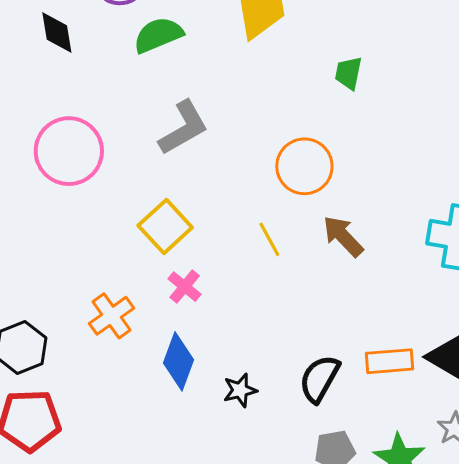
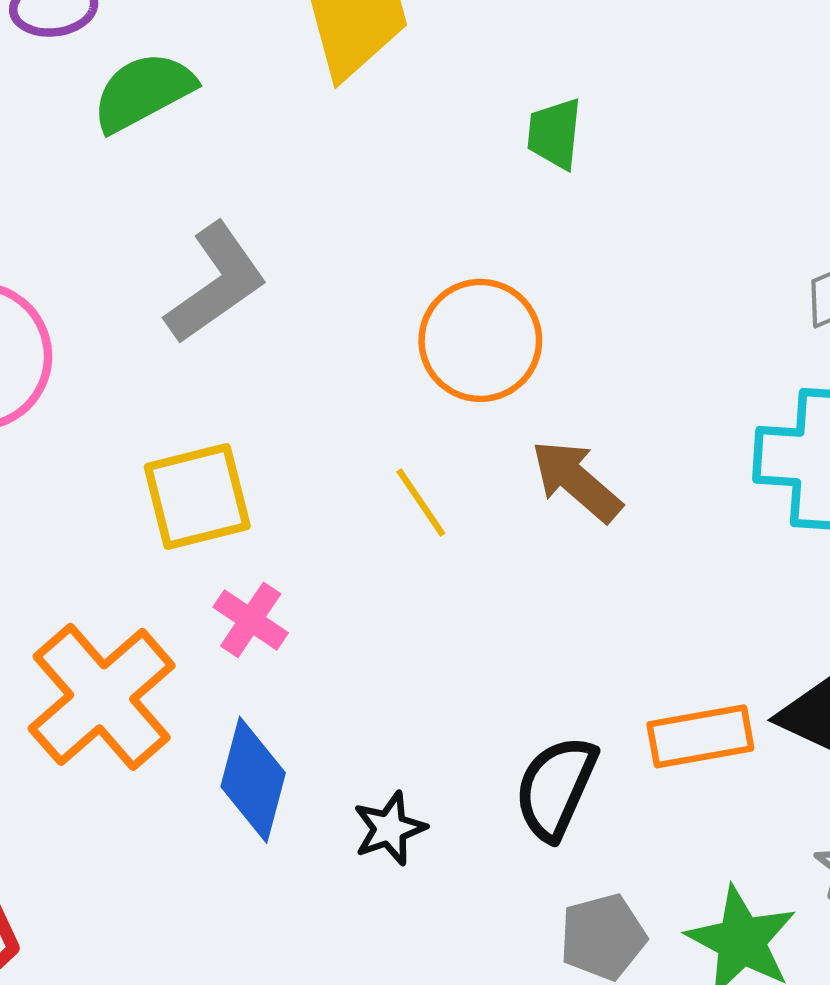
yellow square: (165, 226) -> (197, 496), turned 34
orange cross: (112, 316) -> (102, 697), size x1.5

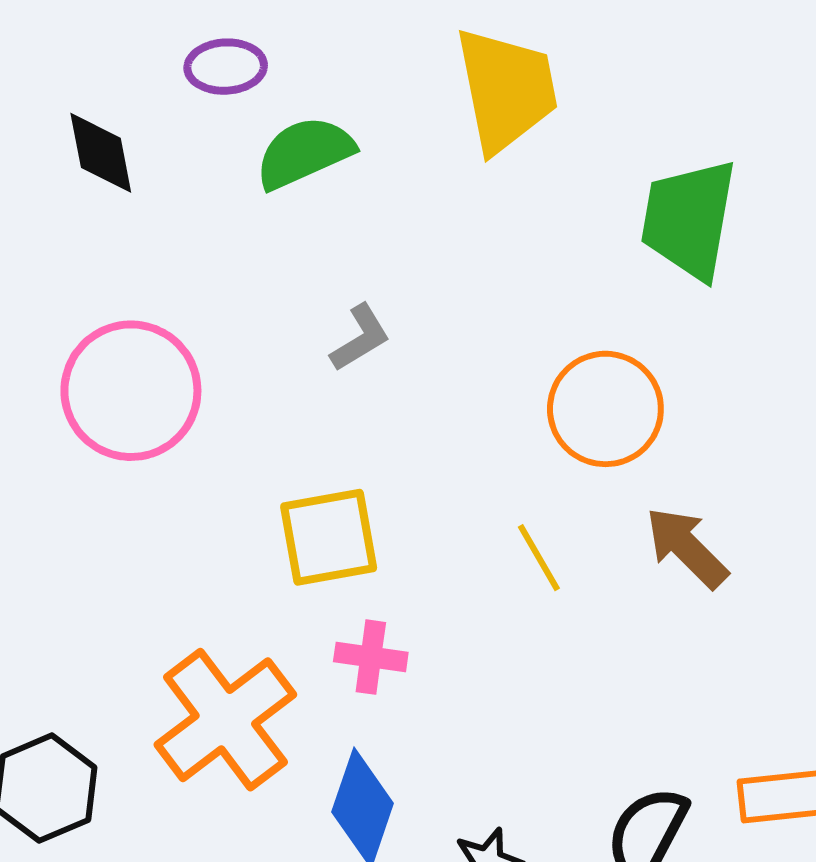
green trapezoid: (555, 134) -> (689, 219), size x1.8
gray L-shape: (216, 283) -> (360, 338), size x0.6
pink cross: (251, 620) -> (371, 657), turned -30

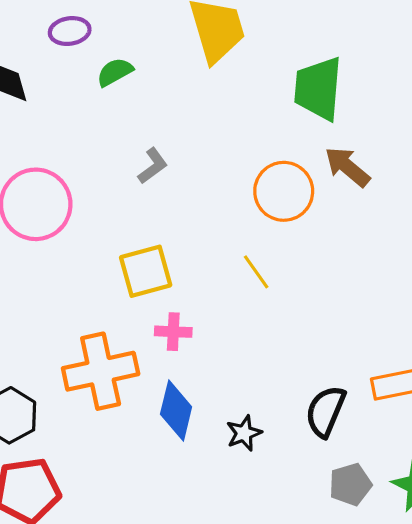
green semicircle: (304, 153) -> (115, 72), size x0.7
brown arrow: (687, 548) -> (347, 167), moved
orange cross: (225, 720) -> (101, 371), turned 30

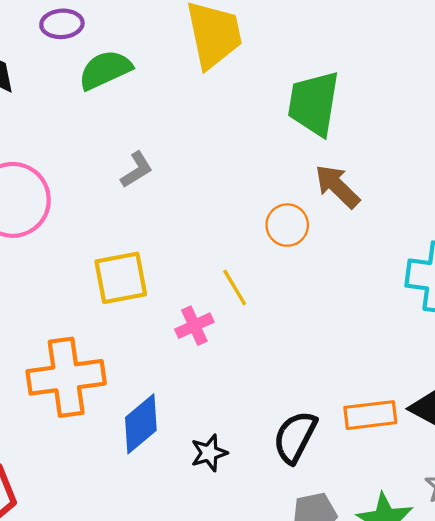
green semicircle: (115, 72) -> (105, 70), size x1.4
orange circle: (284, 191) -> (287, 225), moved, size x0.7
pink cross: (173, 332) -> (194, 326), moved, turned -32
blue diamond: (176, 411) -> (141, 424), turned 32

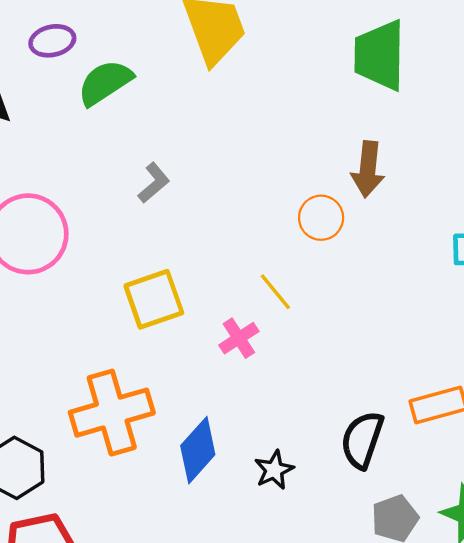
green trapezoid: (314, 103) -> (380, 55), moved
brown arrow: (337, 186) -> (368, 169), turned -120

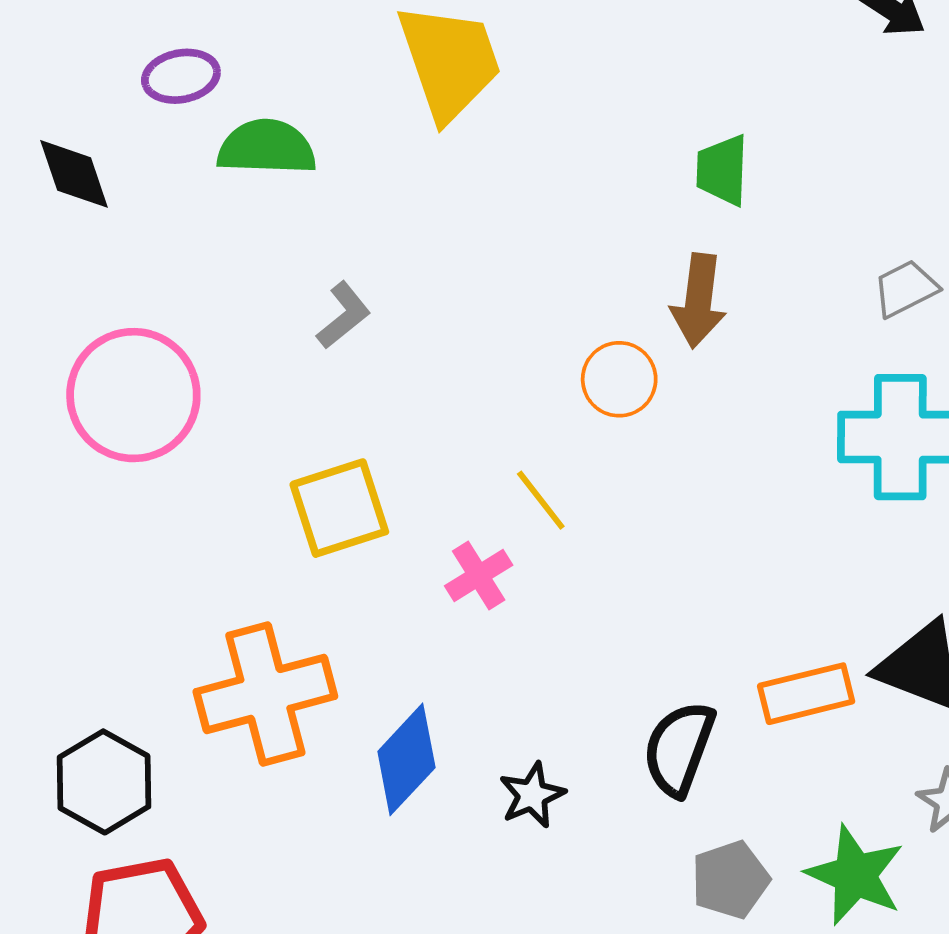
green trapezoid: (380, 55) -> (722, 170), moved, size x0.6
green semicircle: (105, 83) -> (267, 147), turned 34

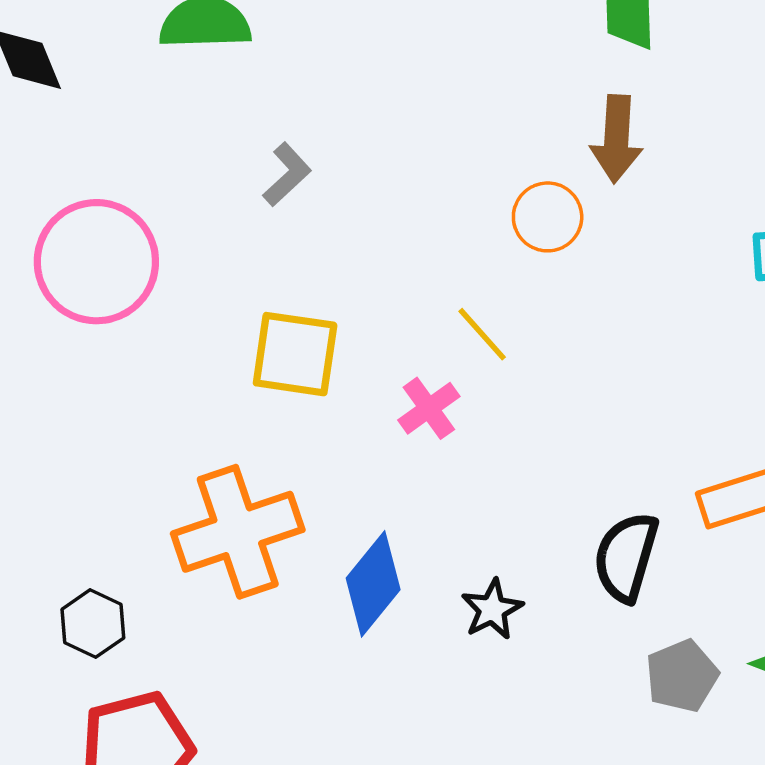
yellow square: (339, 508) -> (295, 354), turned 30
black hexagon: (104, 782) -> (93, 624), size x0.7

